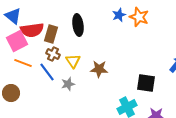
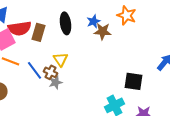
blue star: (119, 15) -> (94, 21), moved
brown cross: (53, 54) -> (51, 72), moved
brown star: (99, 69) -> (103, 31), moved

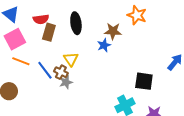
blue star: (94, 21) -> (104, 45), moved
red semicircle: (20, 28) -> (41, 19), moved, size x0.7

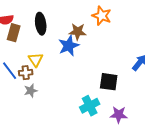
blue star: (104, 45) -> (69, 46), size x1.5
brown cross: (61, 72) -> (26, 73), turned -32
gray star: (66, 82) -> (31, 91), moved

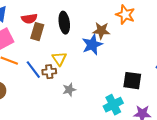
gray star: (31, 91) -> (69, 90), moved

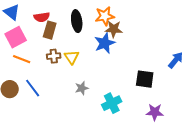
orange star: (125, 15) -> (105, 16), moved, turned -30
blue line: (33, 70) -> (33, 88), moved
brown cross: (49, 72) -> (54, 56), moved
cyan cross: (113, 105) -> (112, 103), moved

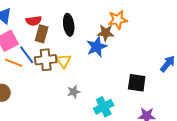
orange star: (105, 16) -> (118, 20), moved
brown cross: (54, 56) -> (46, 60), size x1.5
blue line: (33, 88) -> (27, 55), moved

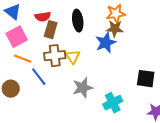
orange star: (118, 20) -> (116, 14), moved
blue line: (27, 55) -> (39, 77), moved
gray star: (74, 92) -> (83, 88), size x1.5

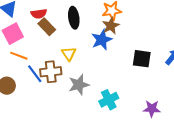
brown star: (115, 29) -> (111, 26), turned -30
brown rectangle: (51, 30) -> (47, 27), turned -60
brown cross: (55, 56) -> (51, 72), moved
black square: (146, 79) -> (142, 59), moved

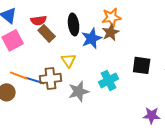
blue star: (102, 40) -> (92, 38), moved
orange line: (19, 56) -> (19, 75), moved
blue line: (35, 74) -> (35, 80), turned -36
cyan cross: (109, 100) -> (109, 80), moved

